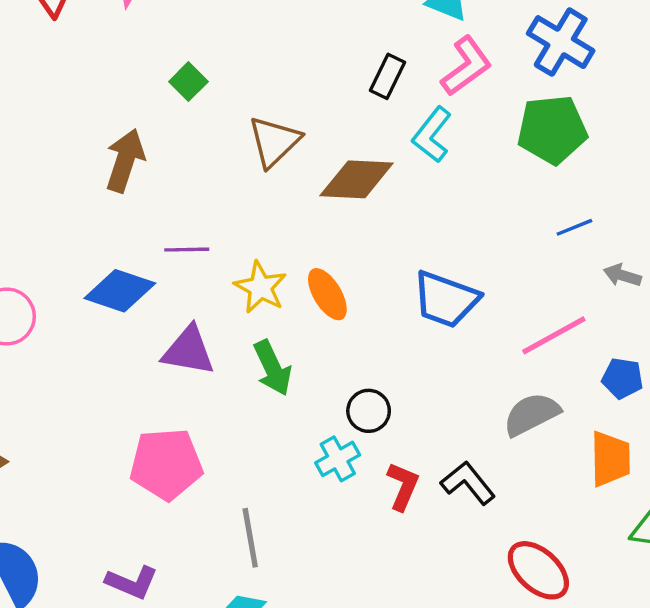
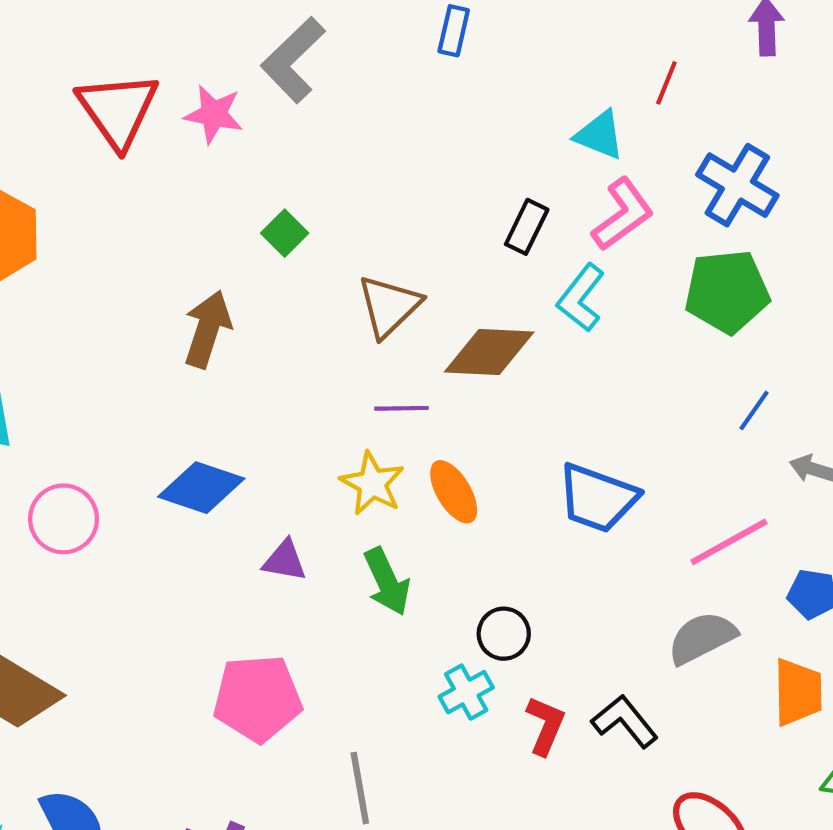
blue line: (574, 227) -> (754, 410), turned -33
purple line: (187, 250) -> (402, 408), moved
purple triangle: (188, 351) -> (285, 561), size x0.7

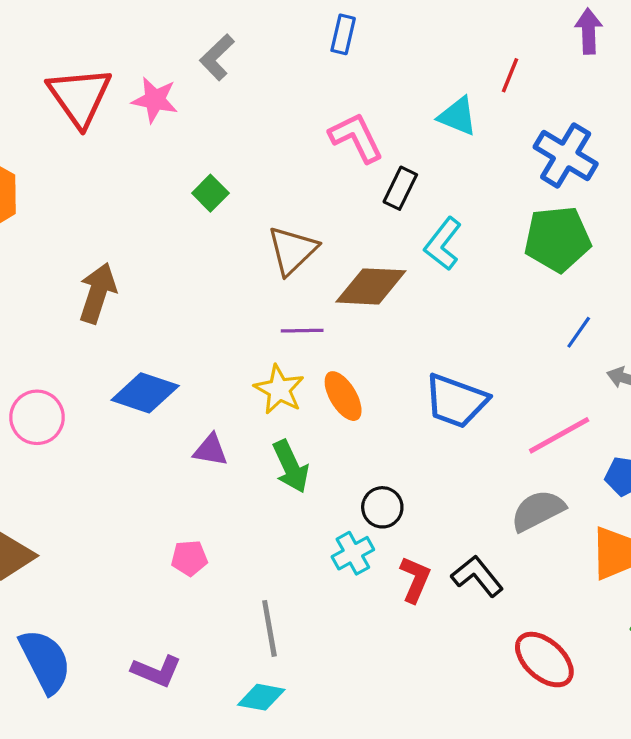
gray L-shape: (293, 60) -> (217, 57), size x0.7
pink L-shape: (623, 214) -> (356, 137), moved, turned -80
brown arrow: (207, 329) -> (98, 293), moved
pink pentagon: (258, 698) -> (189, 558), size x0.5

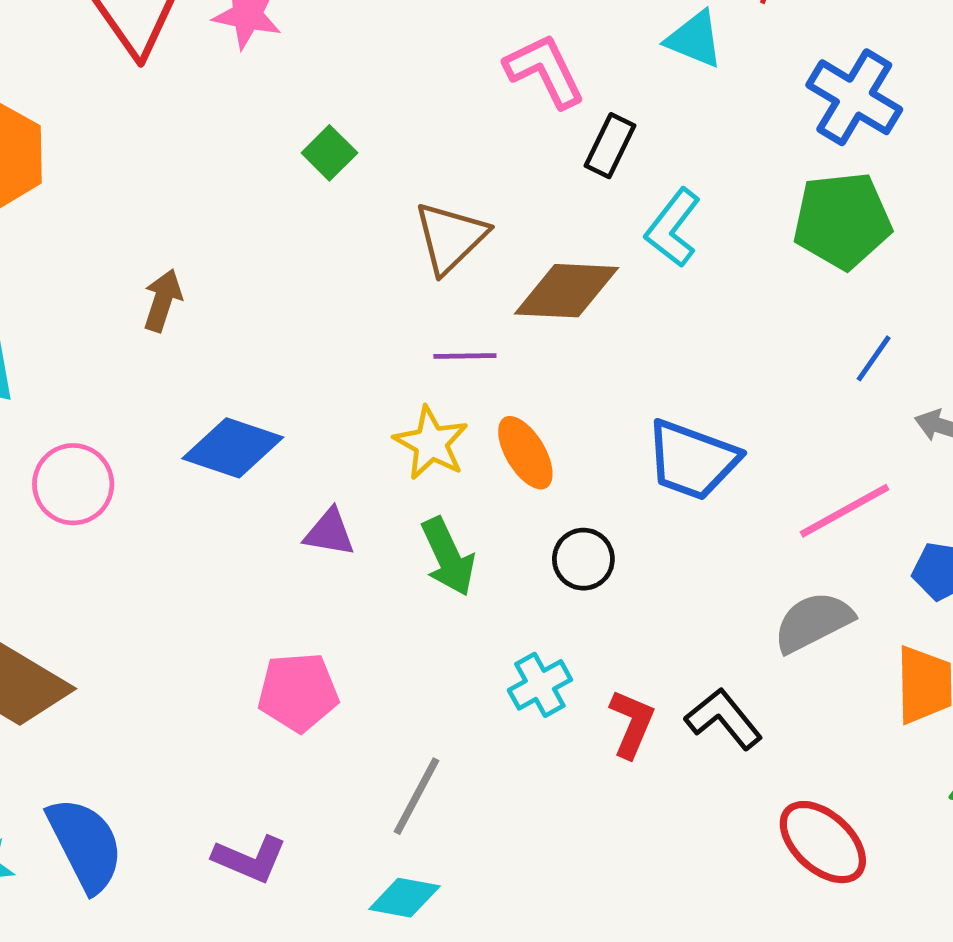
brown arrow: (98, 293) -> (163, 300), size x0.7
black circle: (382, 507) -> (583, 559), moved
pink pentagon: (189, 558) -> (298, 692), size x1.5
gray line: (269, 628) -> (417, 796), turned 38

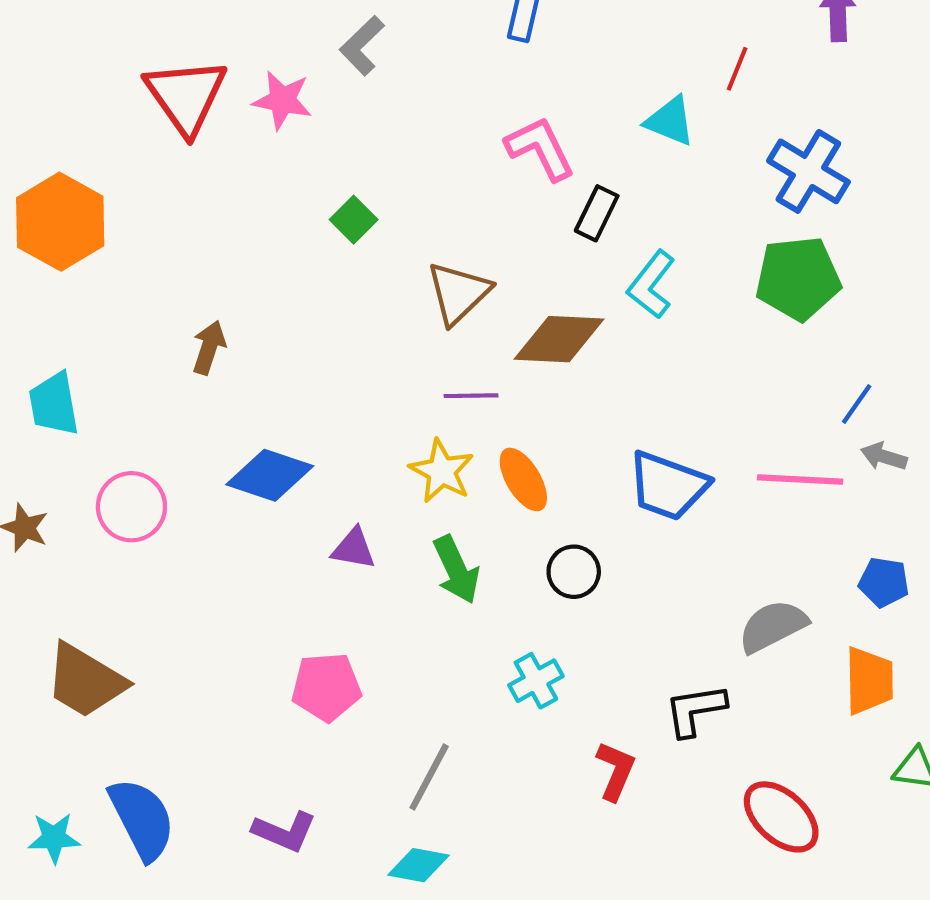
blue line: (874, 358) -> (857, 404), moved
pink line: (845, 511) -> (800, 479), moved, turned 32
black L-shape: (724, 719) -> (695, 710), turned -60
red L-shape: (632, 724) -> (616, 771), moved

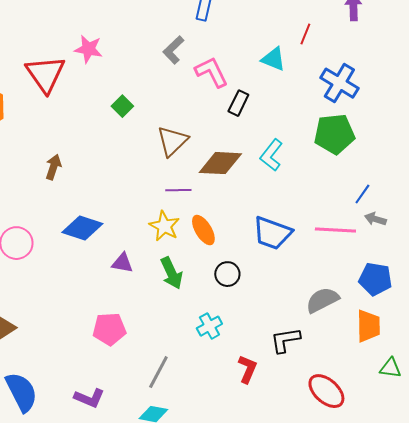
gray L-shape: (362, 46) -> (173, 50), moved
red triangle: (186, 96) -> (45, 74), moved
cyan L-shape: (651, 285) -> (271, 155), moved
blue pentagon: (884, 582) -> (375, 279), size x1.4

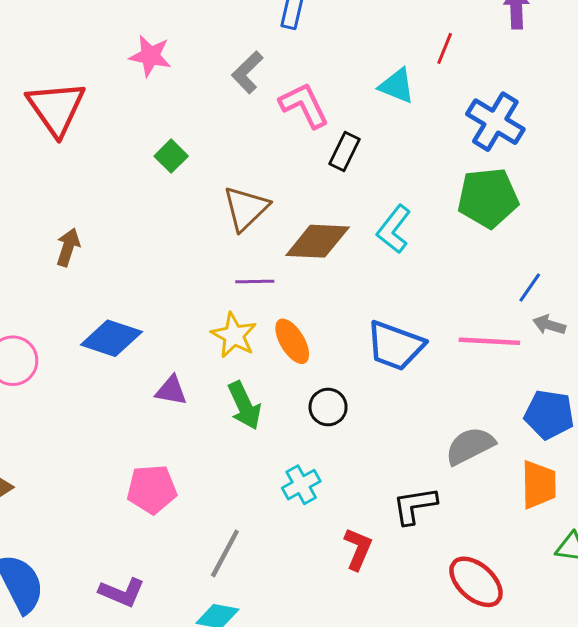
pink star: (88, 49) -> (150, 56), moved

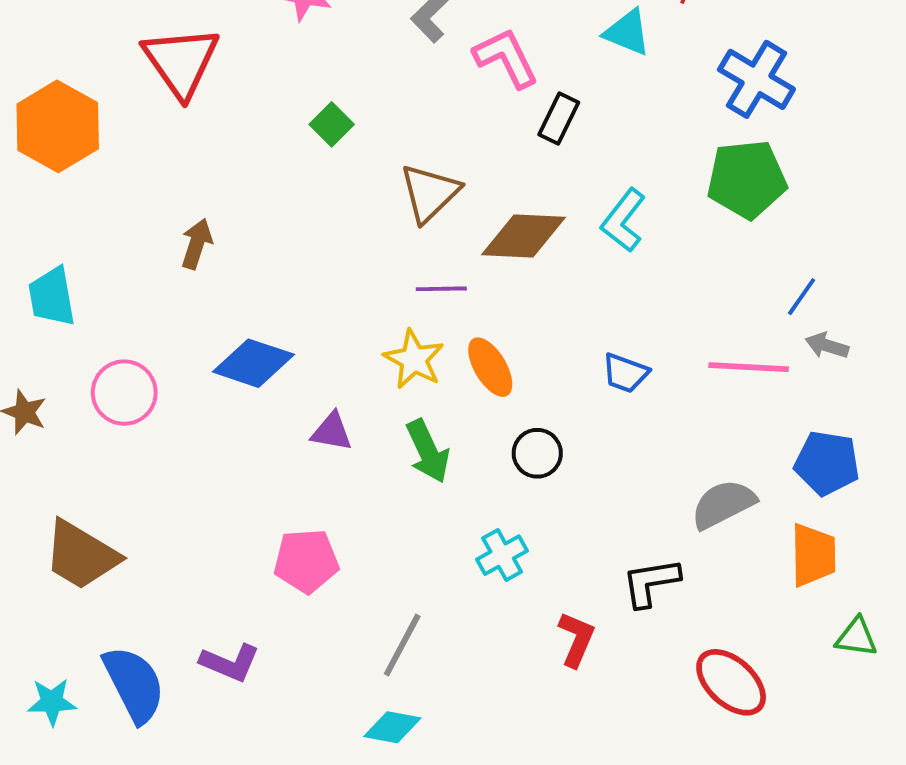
blue trapezoid: (395, 346) -> (625, 373), size x0.6
purple L-shape: (122, 592) -> (230, 663), moved

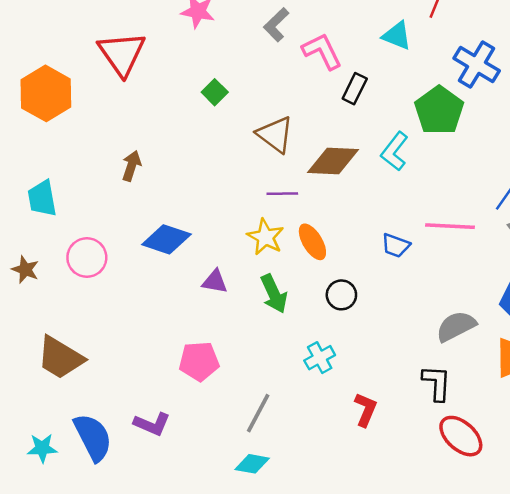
green pentagon: (747, 179) -> (439, 110), moved, turned -30
brown triangle: (430, 193) -> (275, 134), turned -39
pink line: (749, 367) -> (450, 226), moved
black L-shape: (651, 582) -> (437, 383), moved, turned 102

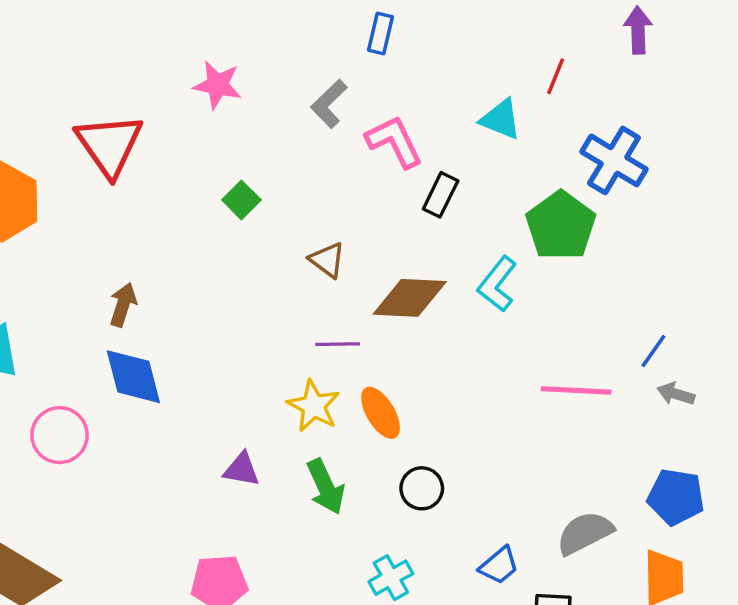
brown triangle: (275, 134) -> (327, 260), size x0.7
blue diamond: (166, 239) -> (133, 377), moved, turned 57
blue trapezoid: (396, 245) -> (499, 566), moved, turned -60

